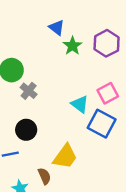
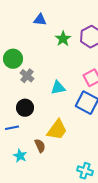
blue triangle: (57, 27) -> (40, 20), moved, turned -32
cyan triangle: (80, 104) -> (58, 88), moved, turned -49

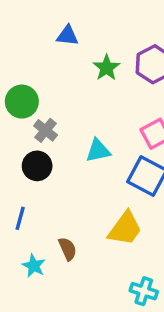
black circle: (25, 108) -> (37, 166), moved
blue line: (12, 128) -> (20, 218), turned -64
yellow trapezoid: (57, 130) -> (125, 229), moved

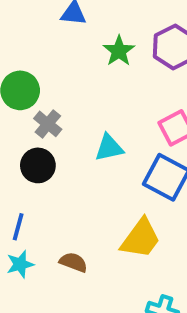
brown semicircle: (68, 249) -> (73, 262), turned -45
cyan star: (34, 266) -> (20, 264), moved, turned 30

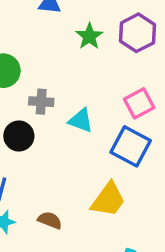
gray cross: (48, 124) -> (41, 102), moved, turned -35
cyan triangle: (109, 148) -> (81, 121), turned 32

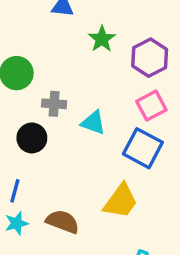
purple hexagon: (137, 33) -> (150, 58), moved
brown semicircle: (50, 220) -> (63, 222), size x1.4

